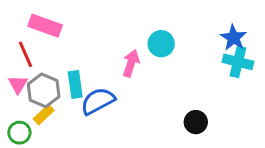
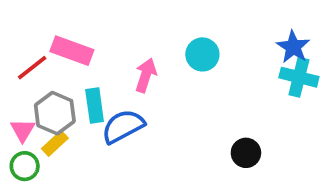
pink rectangle: (45, 26) -> (72, 51), moved
red line: (25, 54) -> (32, 68), turned 76
pink arrow: (131, 63) -> (146, 75), moved
pink triangle: (18, 84) -> (23, 130), moved

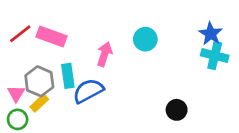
red line: (32, 68) -> (20, 34), moved

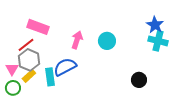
red line: (20, 34) -> (26, 45), moved
cyan circle: (145, 39) -> (107, 41), moved
cyan rectangle: (68, 76) -> (50, 77), moved
black circle: (177, 110) -> (139, 80), moved

